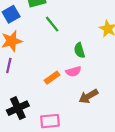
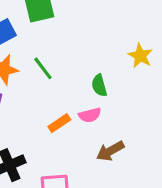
green line: (52, 24) -> (43, 68), moved

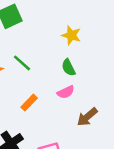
yellow star: (140, 56) -> (71, 35), moved
orange rectangle: (59, 123) -> (29, 103), moved

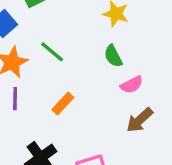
pink semicircle: (66, 92) -> (132, 85), moved

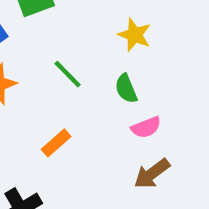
green line: (52, 52) -> (68, 74), moved

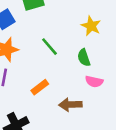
pink semicircle: (146, 127) -> (94, 82), turned 30
brown arrow: (152, 174) -> (70, 105), moved, turned 30

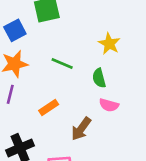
green line: (49, 47) -> (62, 64), turned -30
brown arrow: (70, 105) -> (81, 129), turned -55

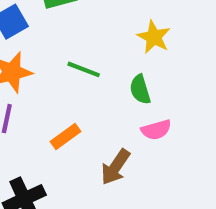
pink semicircle: (109, 105) -> (156, 130), turned -30

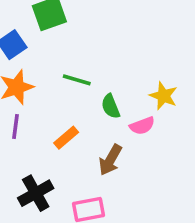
yellow star: (154, 37) -> (164, 96), moved
green semicircle: (140, 89) -> (111, 106), moved

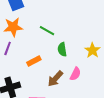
pink semicircle: (142, 126) -> (75, 74), moved, turned -56

